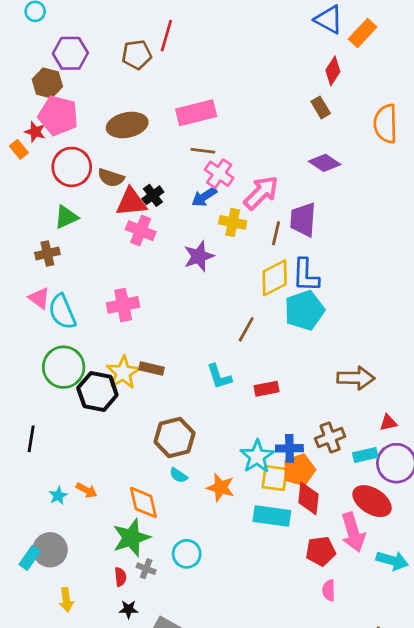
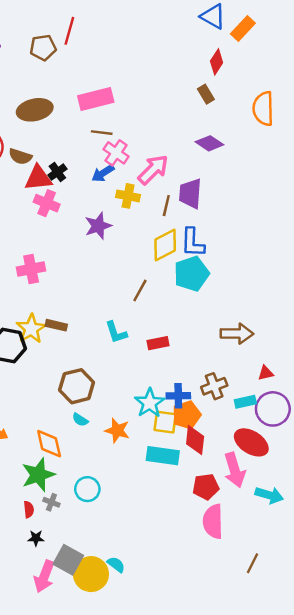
pink semicircle: (329, 590) -> (213, 521), size x1.8

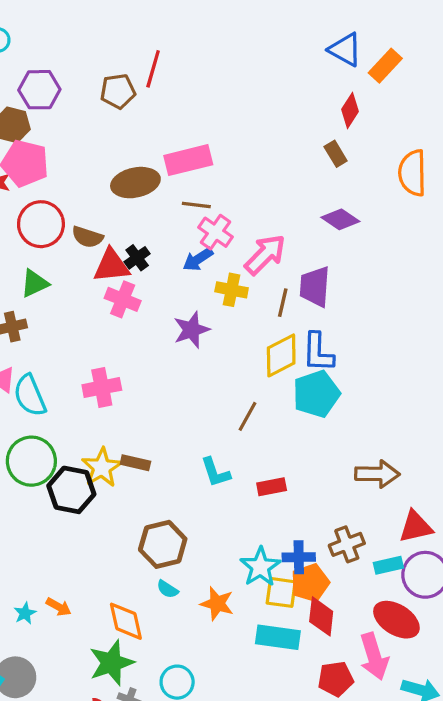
brown ellipse: (35, 110) -> (135, 183), moved
red triangle: (266, 373) -> (416, 527), size x1.6

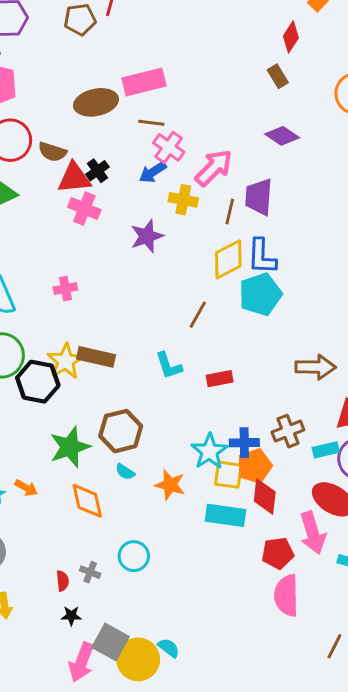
pink cross: (102, 387) -> (65, 289), size x0.7
brown rectangle: (135, 463) -> (96, 357), size x1.4
green star: (111, 663) -> (70, 447), moved

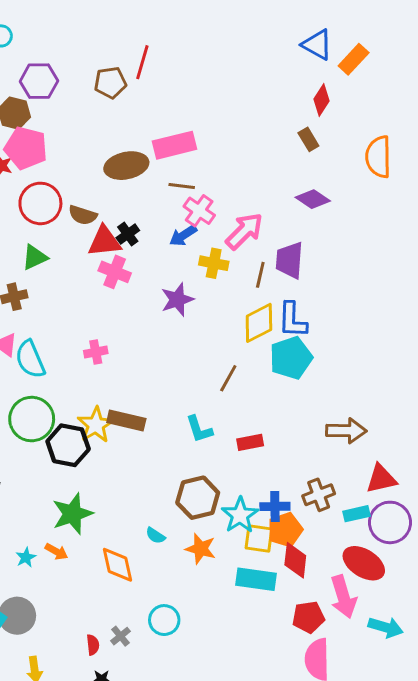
brown hexagon: (121, 431) -> (198, 498), moved
green star: (70, 447) -> (72, 514), moved
gray cross: (90, 572) -> (121, 636), turned 30

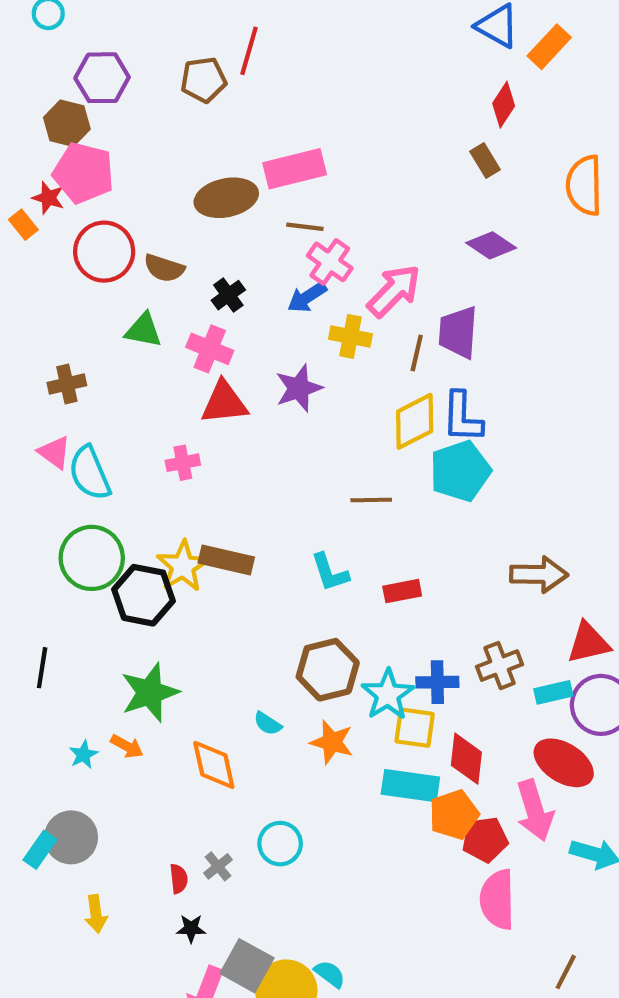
red triangle: (104, 241) -> (224, 403), moved
green triangle: (35, 257) -> (143, 330), moved, turned 36
brown line: (228, 378) -> (371, 500), turned 60
orange pentagon: (285, 530) -> (454, 815), moved

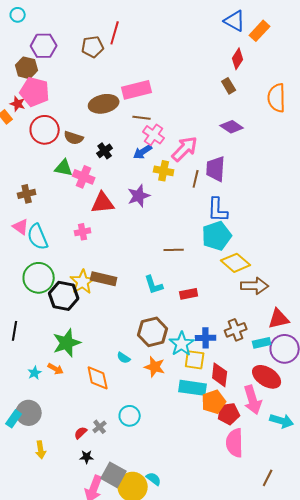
pink cross: (210, 349) -> (84, 177), moved
yellow diamond: (415, 421) -> (236, 263), moved, turned 68
red semicircle: (179, 879) -> (81, 433), turned -128

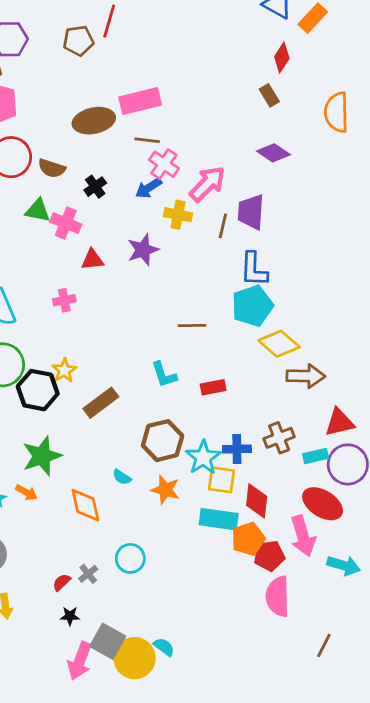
red triangle: (103, 203) -> (92, 260), size x0.7
brown rectangle: (104, 279) -> (101, 403), moved, turned -50
yellow star: (83, 282) -> (64, 370), size x0.7

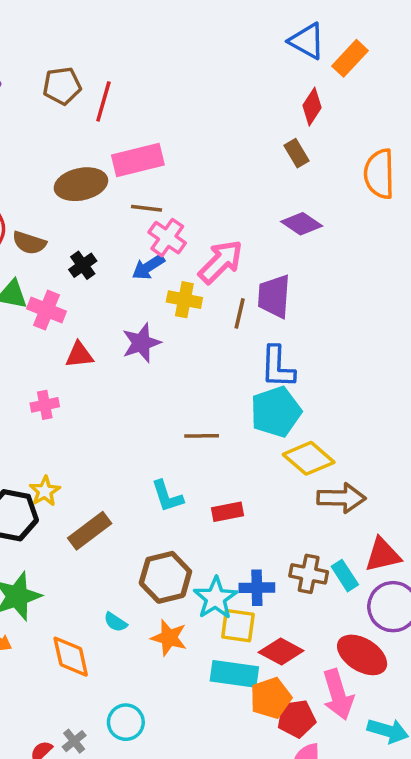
red line: (109, 21) -> (103, 101), moved
brown cross: (279, 438) -> (309, 574), turned 32
cyan rectangle: (316, 456) -> (345, 576), moved, turned 70
red diamond: (257, 501) -> (281, 651), turned -68

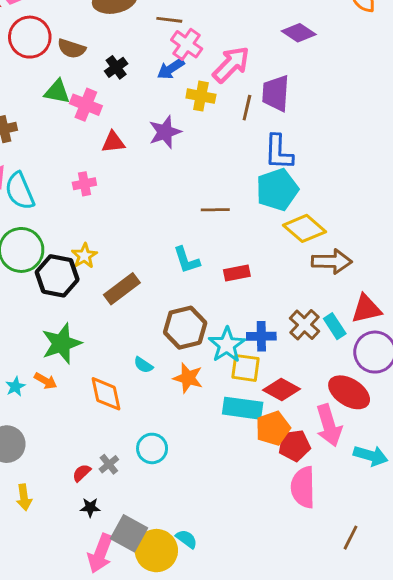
brown cross: (309, 574) -> (304, 325), turned 32

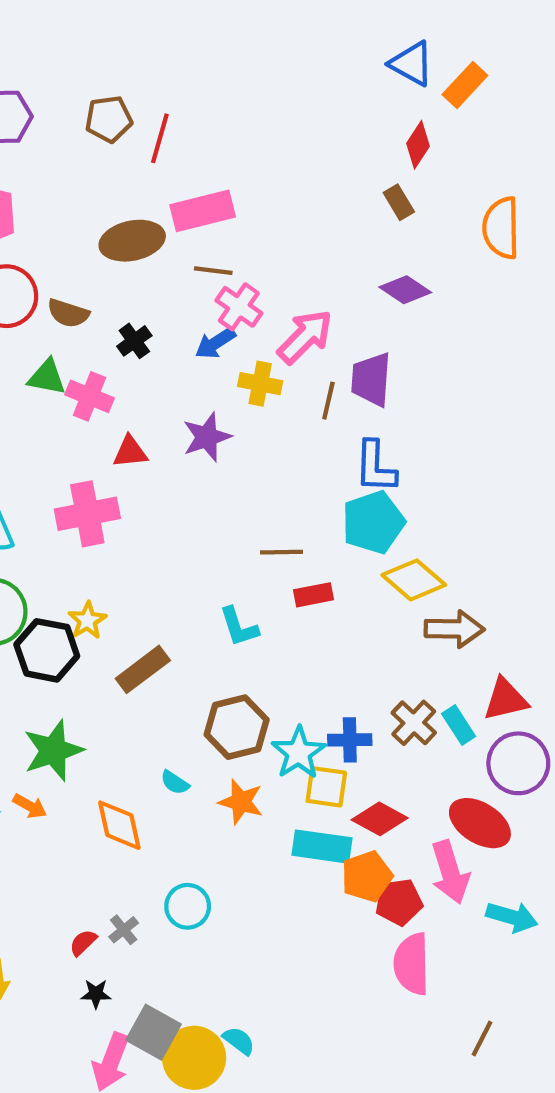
pink cross: (84, 184) -> (87, 514), size x1.8
red rectangle: (237, 273) -> (313, 595), moved

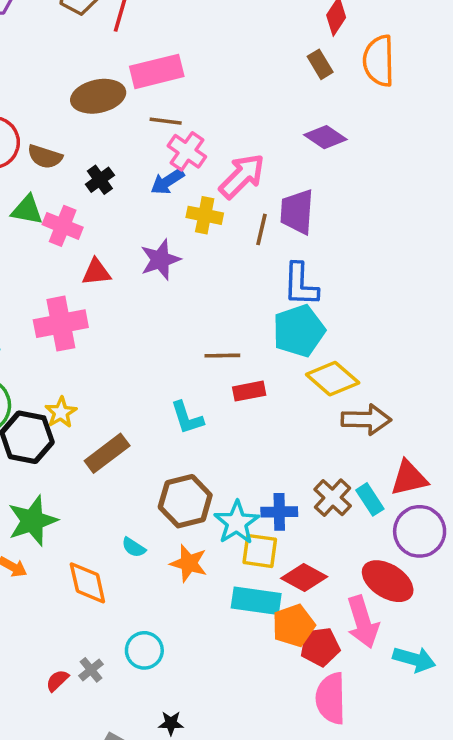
orange semicircle: (501, 228) -> (379, 61), moved
black star: (96, 994) -> (171, 723), moved

